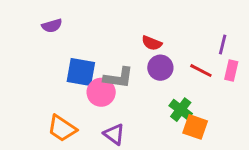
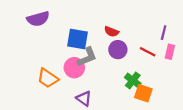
purple semicircle: (52, 26) -> (38, 19), size x1.5
blue square: (81, 72) -> (77, 39), moved
gray L-shape: (118, 78) -> (87, 57), turned -30
orange trapezoid: (62, 128) -> (48, 78), moved

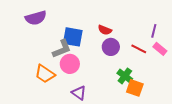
pink rectangle: (170, 52) -> (160, 49), turned -64
gray L-shape: (87, 57) -> (62, 49), moved

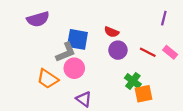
purple line: (154, 31) -> (164, 18), moved
orange square: (135, 88) -> (144, 94), turned -30

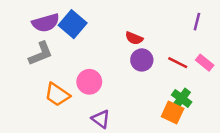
blue square: (77, 39) -> (73, 24), moved, turned 30
gray L-shape: (66, 52) -> (41, 54), moved
green cross: (133, 81) -> (182, 98), moved
orange square: (144, 94) -> (173, 113), turned 36

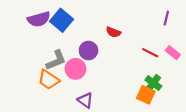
gray L-shape: (41, 54) -> (56, 60), moved
purple circle: (142, 60) -> (88, 51), moved

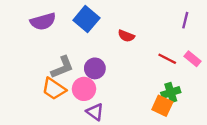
blue square: (61, 20) -> (86, 19), moved
purple circle: (88, 51) -> (95, 68), moved
pink circle: (76, 69) -> (84, 89), moved
green cross: (153, 83) -> (171, 93), turned 35

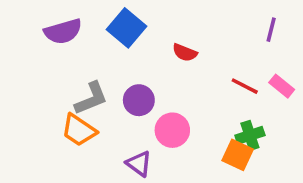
pink circle: (84, 89) -> (172, 130), moved

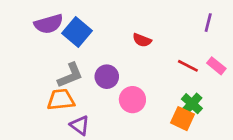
blue square: (126, 28) -> (77, 32), moved
orange trapezoid: (79, 130) -> (61, 100), turned 140
green cross: (250, 135) -> (192, 104), turned -30
purple triangle: (139, 164) -> (80, 125), moved

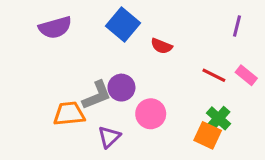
blue square: (77, 32) -> (123, 24), moved
gray L-shape: (70, 75) -> (97, 95), moved
purple triangle: (80, 125) -> (109, 137), moved, turned 40

